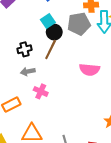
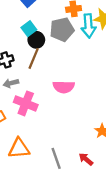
pink semicircle: (90, 70) -> (64, 87), moved
pink cross: (41, 91) -> (26, 103), size x1.5

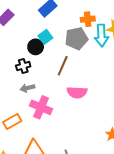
black circle: (36, 40) -> (36, 47), moved
brown line: (34, 58) -> (63, 66), moved

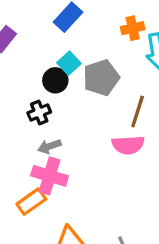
gray pentagon: (76, 38) -> (101, 78), moved
brown line: (63, 66) -> (138, 112), moved
pink cross: (41, 107) -> (50, 176), moved

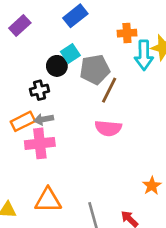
brown line: (138, 112) -> (109, 90), moved
pink cross: (50, 176) -> (40, 143), turned -32
orange rectangle: (31, 202) -> (23, 121), moved

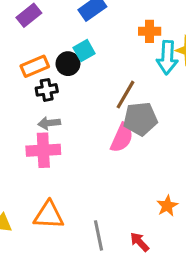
gray pentagon: (95, 70) -> (140, 119), moved
orange rectangle: (23, 121) -> (35, 66), moved
pink semicircle: (108, 128) -> (122, 138), turned -75

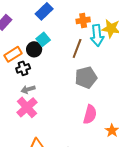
brown line: (125, 95) -> (77, 48), moved
pink semicircle: (122, 138) -> (90, 114), moved
pink cross: (43, 150) -> (27, 107), turned -30

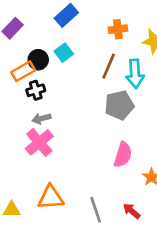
cyan arrow: (97, 35) -> (135, 74), moved
black circle: (34, 49) -> (38, 60), moved

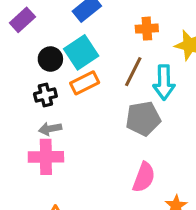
cyan square: (64, 53) -> (81, 52), size x1.5
orange rectangle: (23, 71) -> (85, 83), moved
pink cross: (39, 142) -> (46, 157), turned 36

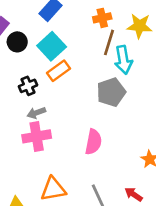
black circle: (50, 59) -> (17, 42), moved
brown line: (133, 72) -> (109, 42), moved
pink semicircle: (144, 177) -> (93, 142), moved

